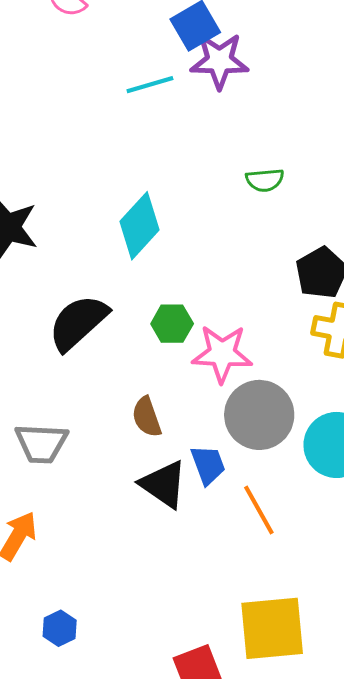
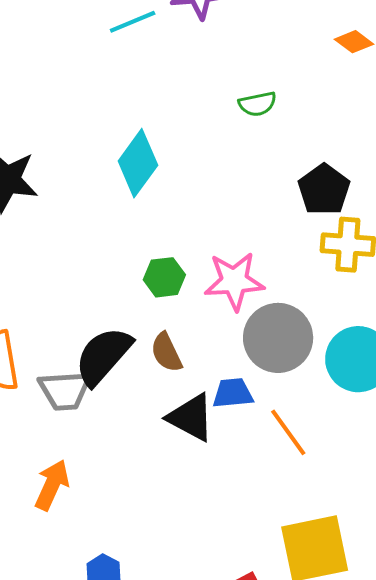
black semicircle: (78, 322) -> (103, 356), moved
green hexagon: (172, 324) -> (164, 277), moved
blue trapezoid: (208, 465) -> (233, 393), turned -69

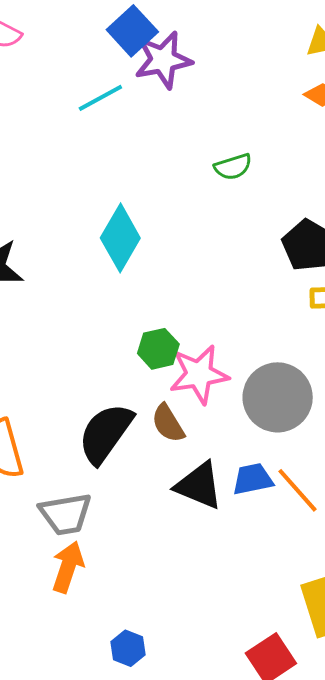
pink star: (234, 281) -> (199, 374), moved
gray trapezoid: (65, 390) -> (65, 514), moved
blue trapezoid: (233, 393) -> (253, 479), moved

